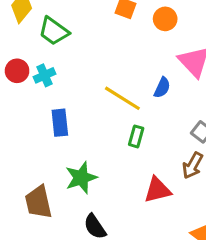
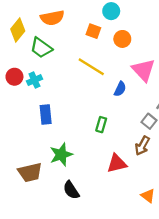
yellow line: (122, 98) -> (91, 67), moved
brown trapezoid: (38, 202) -> (30, 172), turned -90

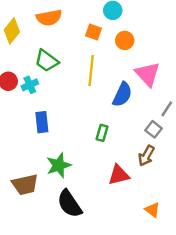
green trapezoid: (41, 48) -> (47, 61), moved
yellow line: (91, 67) -> (91, 70), turned 64
blue semicircle: (120, 89) -> (122, 94), size x1.5
black semicircle: (71, 190) -> (69, 204), size x1.4

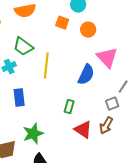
yellow line: (91, 70) -> (46, 66), moved
gray square: (154, 129) -> (112, 104), turned 32
red triangle: (119, 175) -> (83, 130), moved, turned 48

